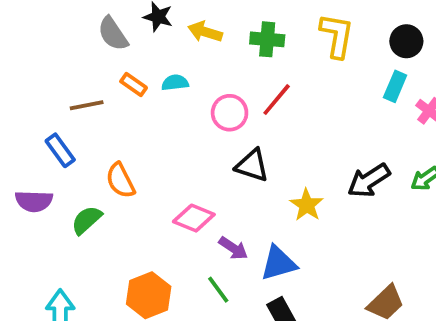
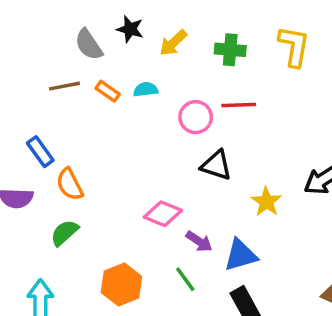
yellow arrow: (205, 32) -> (173, 43), turned -60
red line: (277, 100) -> (239, 105), turned 48
brown line: (87, 105) -> (64, 86), moved
orange semicircle: (120, 180) -> (70, 184), moved
green semicircle: (87, 220) -> (64, 233), moved

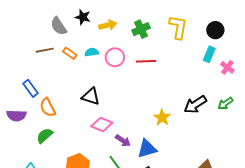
yellow arrow: (173, 43) -> (108, 25), turned -150
green cross: (230, 50) -> (141, 29), turned -30
pink circle: (196, 117) -> (115, 57), moved
black triangle: (216, 165) -> (91, 96), moved

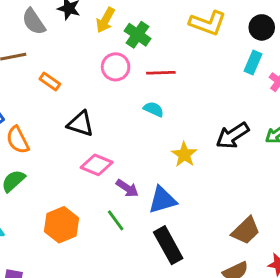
yellow arrow: (108, 25) -> (105, 20), turned 132
yellow L-shape: (178, 27) -> (208, 23), turned 100
green cross: (141, 29) -> (138, 35), moved, turned -30
cyan semicircle: (92, 52) -> (154, 109), moved, turned 32
orange rectangle: (70, 53) -> (50, 82), moved

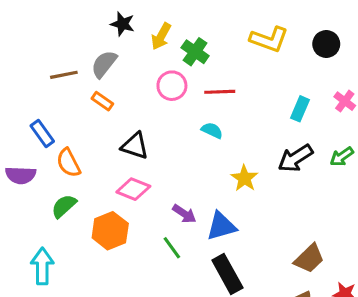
gray semicircle: (34, 22) -> (104, 64), moved, turned 72
cyan rectangle: (253, 62) -> (300, 109), moved
pink diamond: (97, 165) -> (133, 189), moved
orange hexagon: (62, 225) -> (110, 231), moved

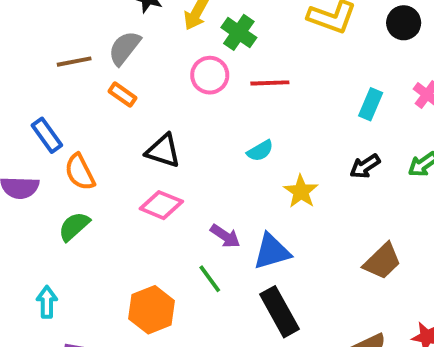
cyan semicircle: (212, 130) -> (260, 151), moved, turned 125
black arrow: (295, 158) -> (365, 166), size x0.7
orange hexagon: (110, 231) -> (152, 310), moved
brown trapezoid: (309, 259) -> (382, 261), moved
cyan arrow: (42, 266) -> (47, 302), size x0.7

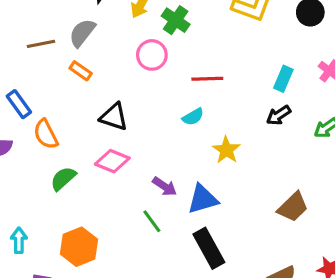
red line: (270, 83) -> (207, 79), moved
black arrow: (365, 166) -> (279, 115), moved
green semicircle: (74, 226) -> (63, 179), moved
orange hexagon: (152, 310) -> (79, 247), moved

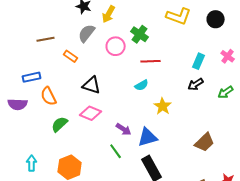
green cross: (176, 20) -> (140, 34), moved
gray semicircle: (82, 33) -> (87, 33), moved
blue rectangle: (19, 104) -> (32, 77), turned -66

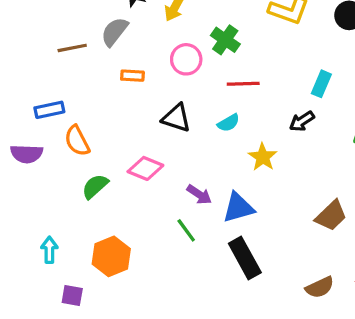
gray semicircle: (87, 33) -> (115, 32), moved
orange rectangle: (71, 56) -> (132, 76), moved, turned -32
black arrow: (196, 84) -> (302, 121), moved
black triangle: (92, 85) -> (176, 118), moved

